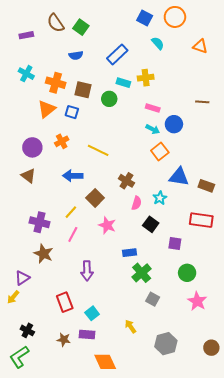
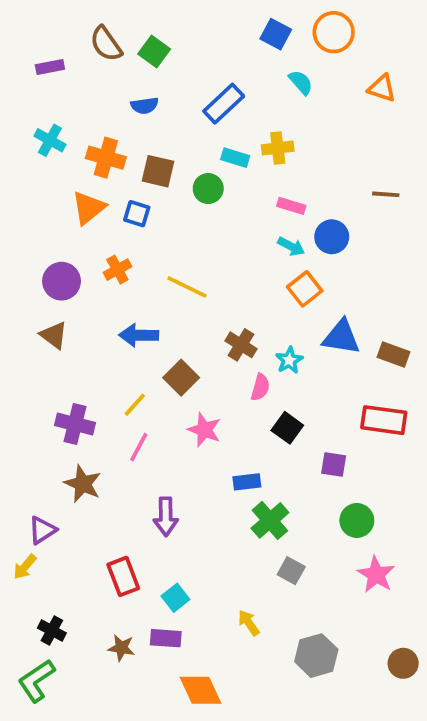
cyan star: (160, 198) -> (289, 360), moved

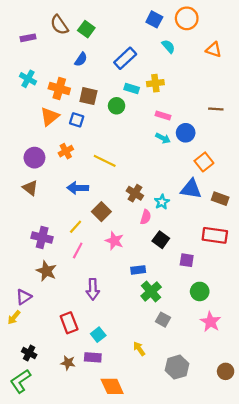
blue semicircle: (145, 106) -> (81, 59), turned -48
orange square: (305, 289) -> (204, 162), moved

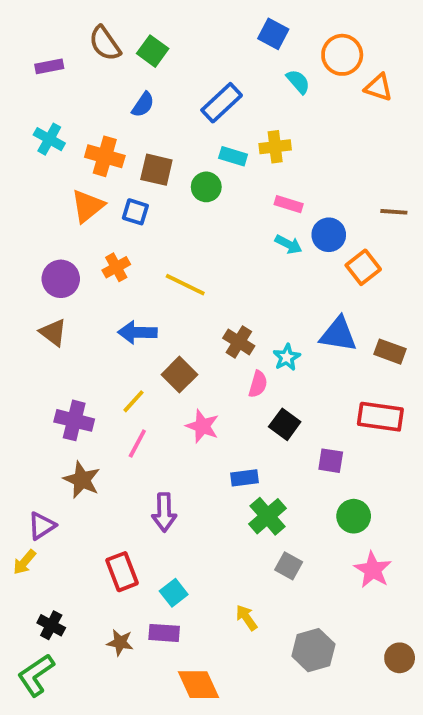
orange circle: (187, 18) -> (342, 55), moved
brown line: (216, 109) -> (394, 212), moved
orange square: (204, 162) -> (363, 267), moved

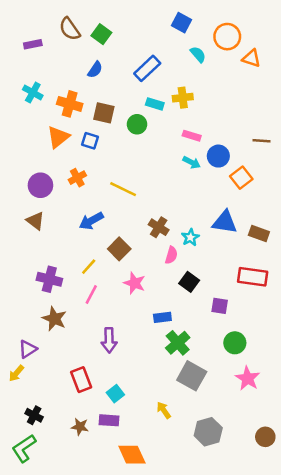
blue arrow: (137, 332) -> (91, 221), turned -30
gray square: (289, 566) -> (192, 376), size x1.6

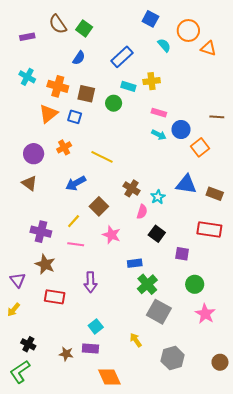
pink line: (91, 295) -> (76, 244), turned 70
purple triangle: (28, 349) -> (18, 280), moved, turned -35
red rectangle: (81, 380) -> (55, 297), moved, turned -60

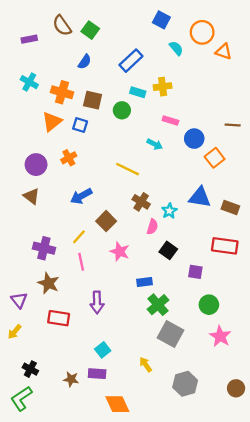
cyan arrow: (159, 135) -> (155, 144), moved
yellow line: (102, 157) -> (128, 169), moved
pink line: (76, 244) -> (81, 262), turned 70

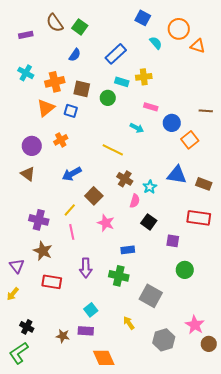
orange cross: (62, 92) -> (55, 82), turned -30
green cross: (158, 305) -> (119, 276), moved, turned -36
pink star: (220, 336) -> (195, 325), moved

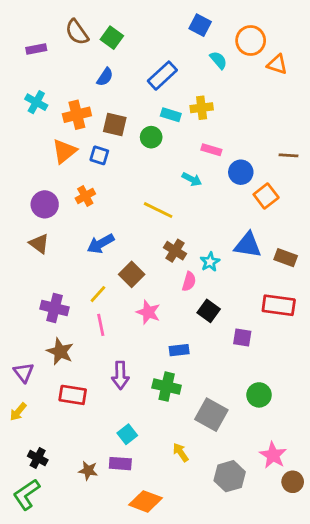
green circle: (185, 270) -> (259, 395), moved
orange diamond: (104, 358) -> (146, 501), turned -45

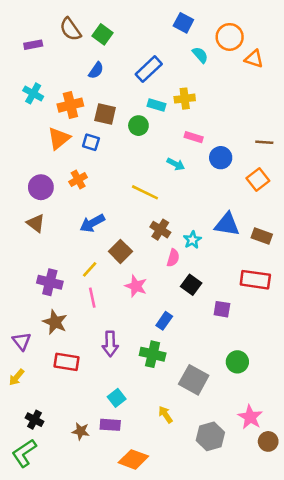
orange square: (266, 196) -> (258, 180), moved
blue rectangle: (179, 350) -> (164, 321), turned -48

